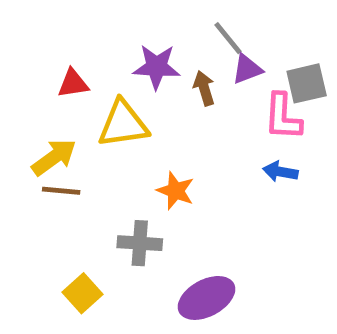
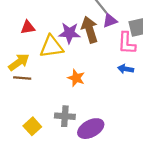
purple star: (156, 67) -> (69, 33), moved
brown arrow: (204, 88) -> (90, 30), size x1.6
gray cross: (140, 243) -> (65, 116), moved

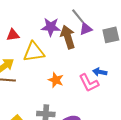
purple star: (69, 33) -> (51, 27), moved
pink L-shape: (127, 43) -> (89, 83), moved, turned -30

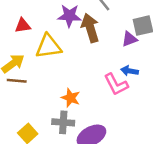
purple triangle: (86, 29) -> (129, 39), moved
orange star: (56, 80) -> (71, 98), moved

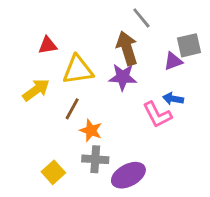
purple star: (69, 16) -> (123, 77), moved
brown line: (17, 81) -> (72, 109), moved, turned -66
orange star: (71, 98) -> (91, 130), moved

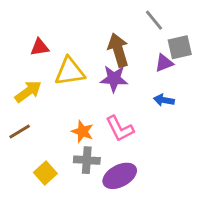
gray line: (141, 18) -> (154, 20), moved
brown line: (72, 109) -> (20, 132), moved, turned 30
pink L-shape: (157, 115) -> (120, 129), moved

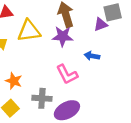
blue arrow: (164, 100) -> (92, 56), moved
orange star: (83, 132) -> (14, 81), moved

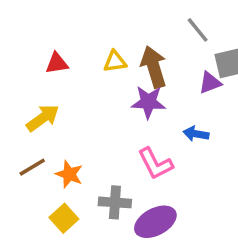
yellow triangle: (29, 31) -> (115, 62), moved, size x0.6

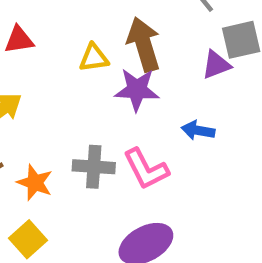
yellow triangle: (115, 62) -> (94, 58), moved
gray cross: (115, 202) -> (94, 167), moved

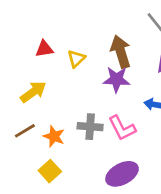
yellow triangle: (94, 58) -> (76, 59), moved, turned -36

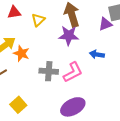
pink L-shape: (122, 128) -> (73, 72), turned -90
orange star: (54, 136) -> (21, 53), moved

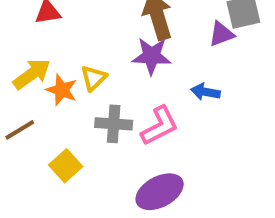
yellow triangle: (38, 20) -> (94, 78), moved
yellow square: (18, 105) -> (66, 166), moved

